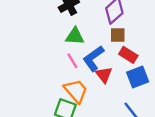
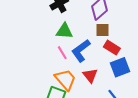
red triangle: (104, 75) -> (90, 75), moved

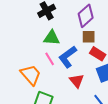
orange trapezoid: (65, 80) -> (31, 75), moved

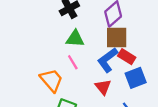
brown square: (89, 37) -> (117, 38), size x1.5
blue L-shape: (68, 57) -> (108, 60), moved

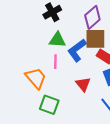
blue L-shape: (108, 60) -> (77, 50), moved
pink line: (73, 62) -> (55, 62), turned 32

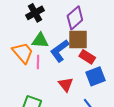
orange trapezoid: (36, 78) -> (23, 53), moved

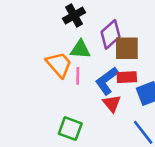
purple diamond: (75, 18) -> (111, 34), moved
blue L-shape: (60, 51) -> (107, 81), moved
red rectangle: (87, 57) -> (127, 77), moved, turned -35

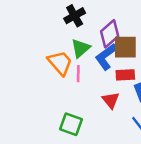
green triangle: (80, 49) -> (81, 48), turned -45
blue L-shape: (107, 81) -> (106, 57), moved

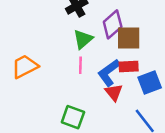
blue L-shape: (106, 57) -> (109, 73), moved
orange trapezoid: (60, 63) -> (25, 66), moved, turned -76

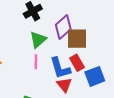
red rectangle: (129, 66) -> (77, 63), turned 63
blue L-shape: (109, 73) -> (60, 68), turned -70

